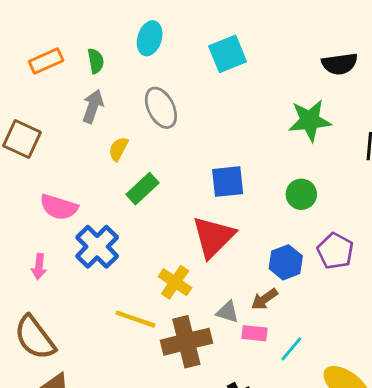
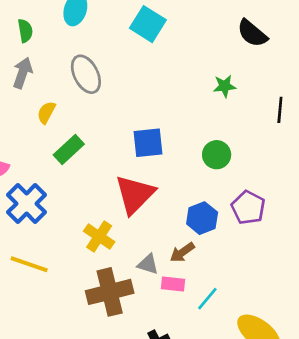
cyan square: (228, 54) -> (148, 24), turned -36
black semicircle: (340, 64) -> (252, 33), turned 48
green star: (310, 121) -> (224, 86), size x0.6
yellow line: (135, 319) -> (29, 264), moved

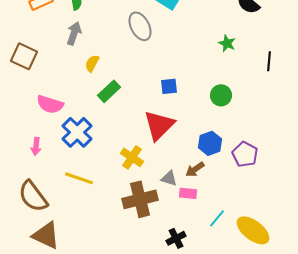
gray ellipse: (86, 74) -> (140, 26), moved
green star: (224, 86) -> (227, 43), turned 30
blue square: (148, 143) -> (169, 86), size x0.7
purple pentagon: (248, 207) -> (245, 154), moved
cyan line: (207, 299) -> (217, 218), moved

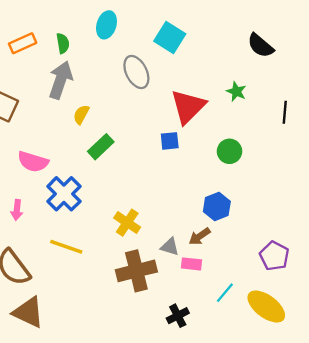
gray arrow: (74, 33) -> (61, 80), size x1.4
red triangle: (159, 125) -> (188, 106), moved
purple pentagon: (245, 154) -> (274, 256), moved

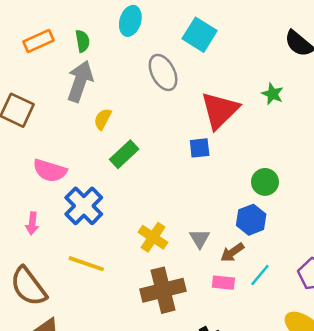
green circle: (229, 151) -> (265, 182), moved
gray triangle: (170, 247) -> (200, 239), moved, turned 42
cyan line: (225, 293) -> (260, 275), moved

